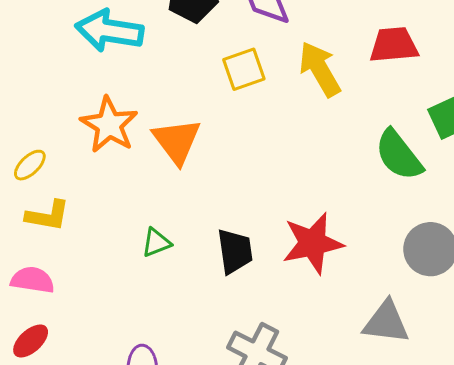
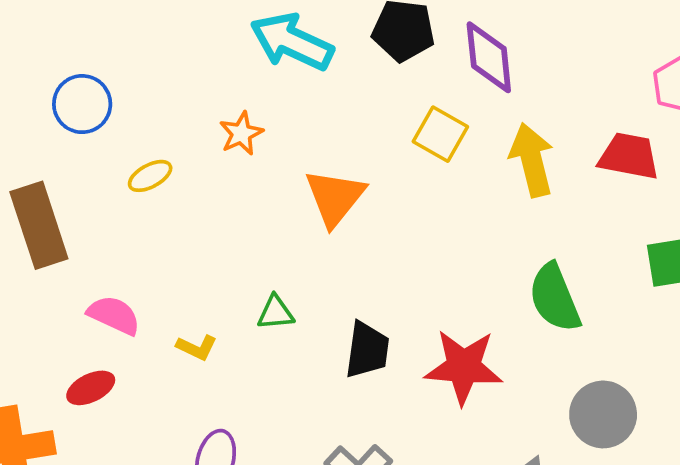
yellow square: (244, 69) -> (440, 134), turned 33
orange star: (109, 125) -> (241, 133), moved, size x0.6
green semicircle: (399, 155) -> (555, 298), moved
yellow L-shape: (48, 216) -> (197, 347), moved, size x0.7

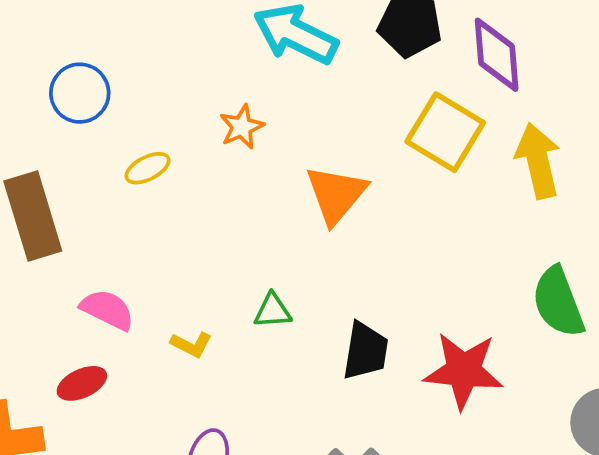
yellow square: (440, 134) -> (445, 132), size x1.4

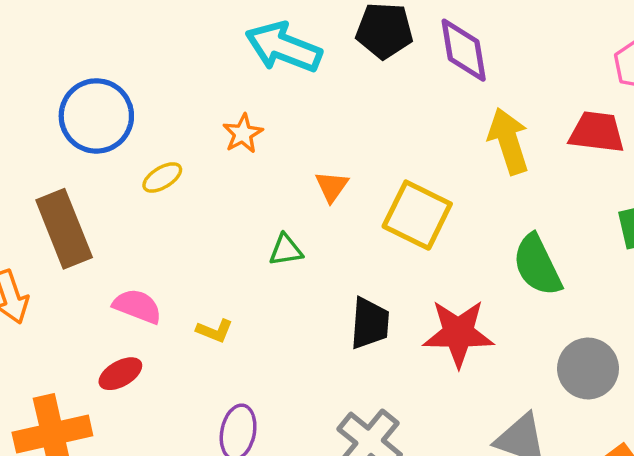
blue circle: (80, 93) -> (96, 116), size x1.4
yellow square: (445, 132) -> (417, 215), moved
orange triangle: (336, 194) -> (332, 186), size x0.6
green triangle: (273, 311) -> (286, 250), moved

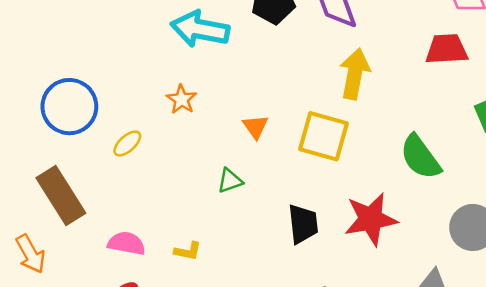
yellow arrow: (509, 141) -> (355, 74), moved, turned 39

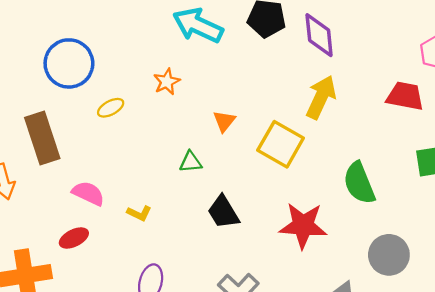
black trapezoid: (303, 224) -> (223, 212), moved, turned 141

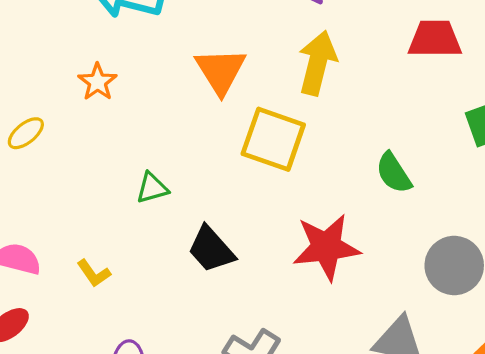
orange triangle: (224, 121) -> (221, 71), moved, size x1.6
green semicircle: (359, 183) -> (394, 173), size x0.7
yellow L-shape: (139, 213) -> (94, 273), turned 40

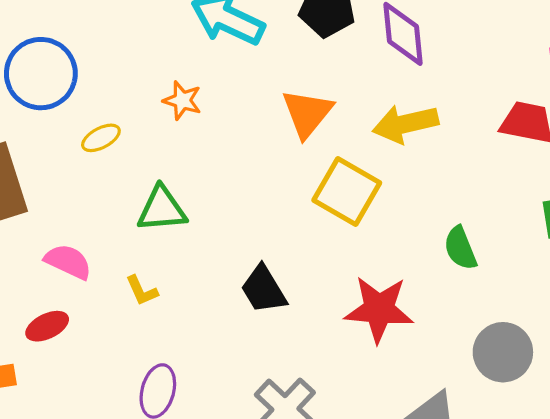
yellow arrow: (317, 63) -> (405, 124), turned -128
orange star: (97, 82) -> (182, 100), turned -30
green triangle: (152, 188) -> (162, 209), moved, size x1.5

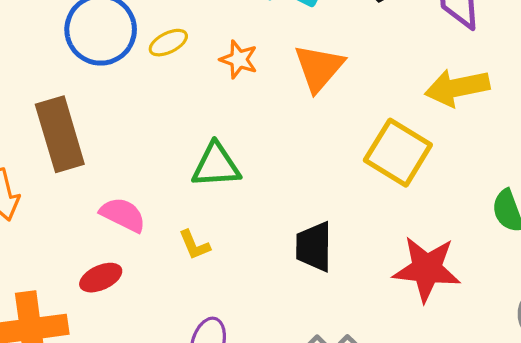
orange triangle: (307, 113) -> (319, 68), moved
yellow ellipse: (101, 138) -> (168, 43), moved
black trapezoid: (264, 289) -> (314, 247), turned 30

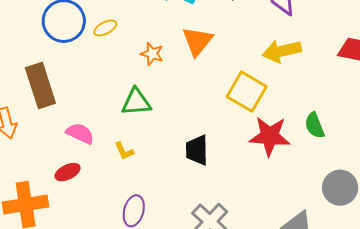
orange star: (239, 59) -> (152, 54), moved
red star: (427, 269) -> (270, 136), moved

